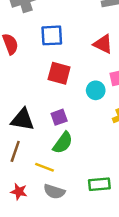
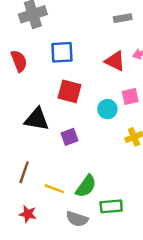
black triangle: (23, 120) -> (37, 119), moved
green semicircle: (63, 143) -> (86, 186), moved
gray semicircle: (54, 192) -> (77, 219), moved

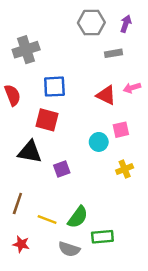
red square: (70, 91) -> (47, 120), moved

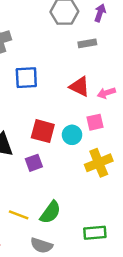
pink arrow: (132, 88) -> (106, 93), moved
red square: (47, 120) -> (43, 131), moved
yellow cross: (125, 169) -> (99, 163), size x1.5
green rectangle: (102, 237) -> (95, 233), moved

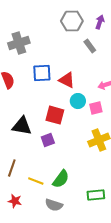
gray rectangle: (87, 43) -> (90, 46), turned 64
red triangle: (80, 87) -> (67, 80), moved
cyan circle: (72, 135) -> (78, 101), moved

